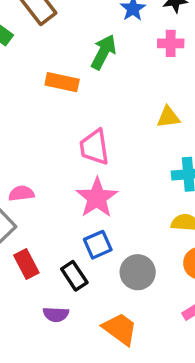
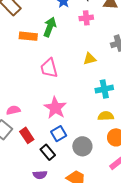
orange rectangle: (62, 82) -> (28, 36), moved
pink trapezoid: (94, 147) -> (49, 68), moved
red rectangle: (26, 264) -> (27, 135), moved

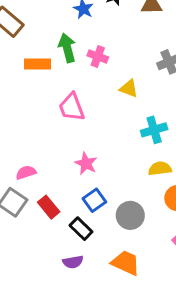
pink cross: (86, 18) -> (98, 56), moved, turned 32
green arrow: (50, 27) -> (67, 48), turned -30
yellow triangle: (90, 59) -> (129, 88), turned 40
pink star: (55, 108) -> (86, 164), size x0.7

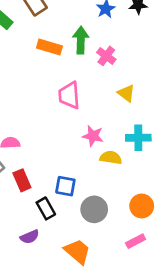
pink star: (86, 164) -> (93, 136), moved, turned -30
yellow semicircle: (160, 169) -> (111, 158), moved
blue square: (94, 200) -> (65, 186), turned 30
purple semicircle: (73, 262) -> (30, 237), turned -30

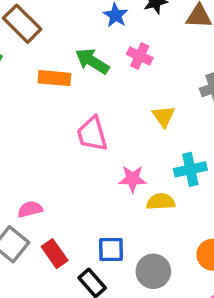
green arrow: (81, 40) -> (92, 61), turned -48
pink cross: (106, 56) -> (140, 56), moved
yellow triangle: (126, 93) -> (164, 116), turned 30

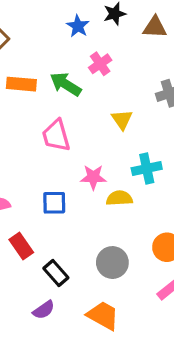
pink cross: (140, 56) -> (100, 64), turned 30
green arrow: (92, 61) -> (66, 84), moved
blue square: (111, 250) -> (54, 203), moved

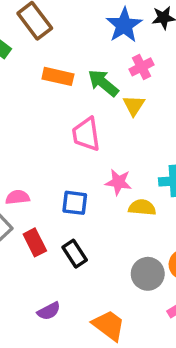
blue star: (78, 26) -> (124, 25), size x1.5
yellow triangle: (122, 120) -> (134, 105), moved
gray circle: (112, 263) -> (148, 274), moved
black rectangle: (56, 273) -> (75, 254), moved

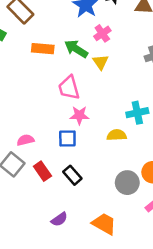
pink star: (118, 182) -> (79, 115), moved

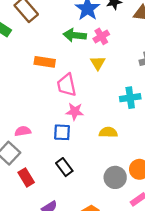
orange rectangle: (43, 49) -> (45, 62), moved
green arrow: (76, 49) -> (75, 35), moved, turned -30
cyan cross: (137, 113) -> (130, 98), moved
red rectangle: (42, 171) -> (26, 177), moved

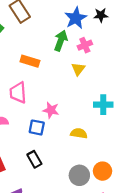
green arrow: (75, 35) -> (61, 41), turned 96
pink trapezoid: (67, 85) -> (18, 93), moved

